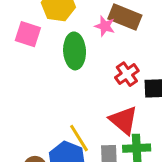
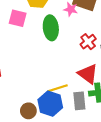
yellow line: (79, 138) -> (58, 88), turned -72

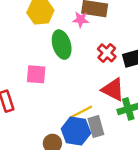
pink square: (18, 18) -> (36, 74), moved
gray rectangle: (79, 101) -> (96, 126), moved

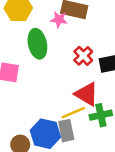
yellow line: (81, 112) -> (73, 113), moved

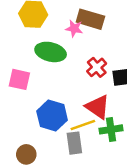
green ellipse: (37, 44) -> (51, 52), turned -68
blue hexagon: (45, 134) -> (52, 116), moved

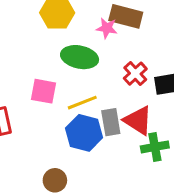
yellow line: (83, 125) -> (82, 103), moved
gray rectangle: (74, 143) -> (111, 122), moved

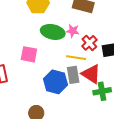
pink star: (107, 28) -> (73, 31), moved
yellow line: (82, 103) -> (76, 58), moved, turned 30

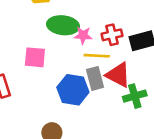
pink star: (73, 31) -> (83, 35), moved
red cross: (89, 43) -> (112, 35), turned 35

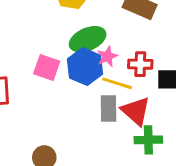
green ellipse: (63, 25) -> (88, 39), turned -44
pink star: (83, 35) -> (107, 56), turned 30
blue hexagon: (73, 90) -> (85, 67), moved

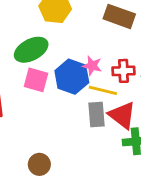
green ellipse: (88, 39) -> (31, 50), moved
pink star: (107, 56) -> (92, 66), turned -30

